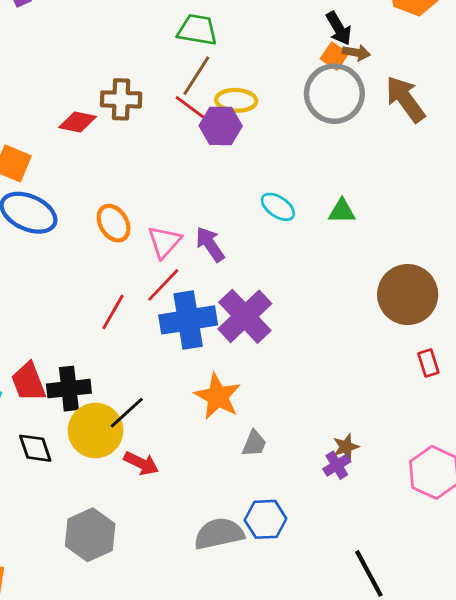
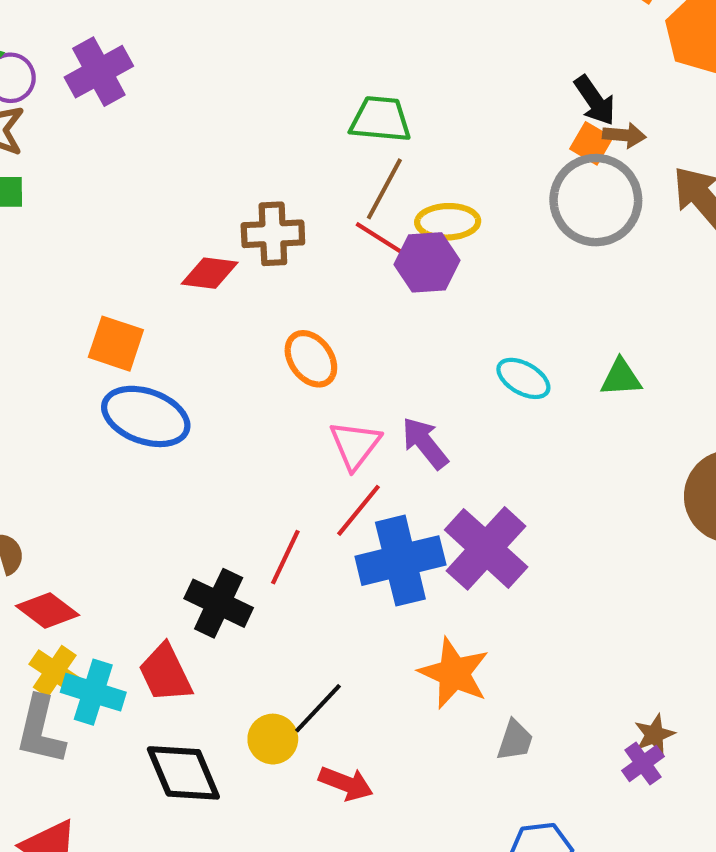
orange ellipse: (114, 223) -> (311, 359), moved
black cross: (69, 389) -> (219, 603), moved, turned 36
yellow circle: (96, 430) -> (273, 739), size x0.6
black diamond: (35, 448) -> (183, 773), size x1.4

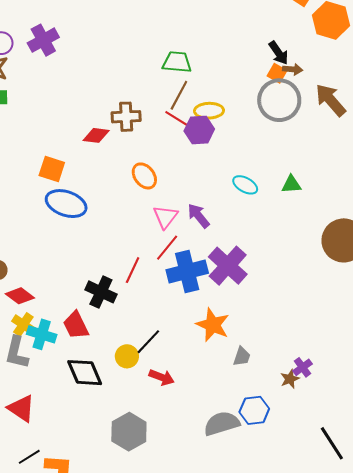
brown star: (654, 735) -> (290, 379), moved

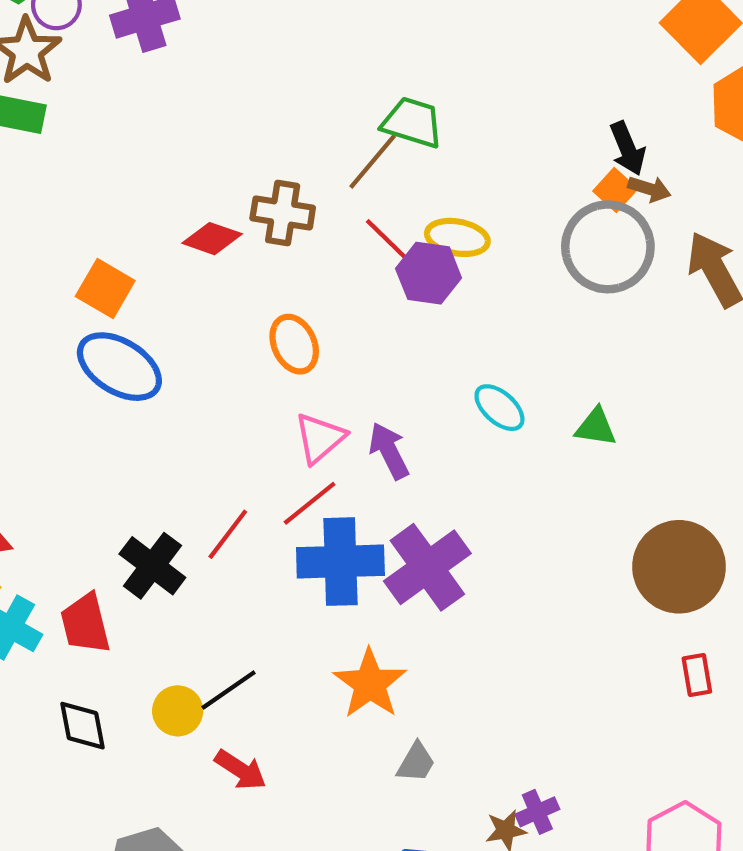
brown line: (179, 95) -> (373, 162), moved
black diamond: (85, 373) -> (82, 726), size x0.7

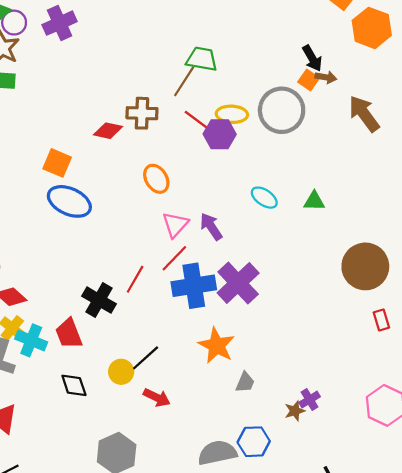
gray circle: (608, 247) -> (282, 110), moved

